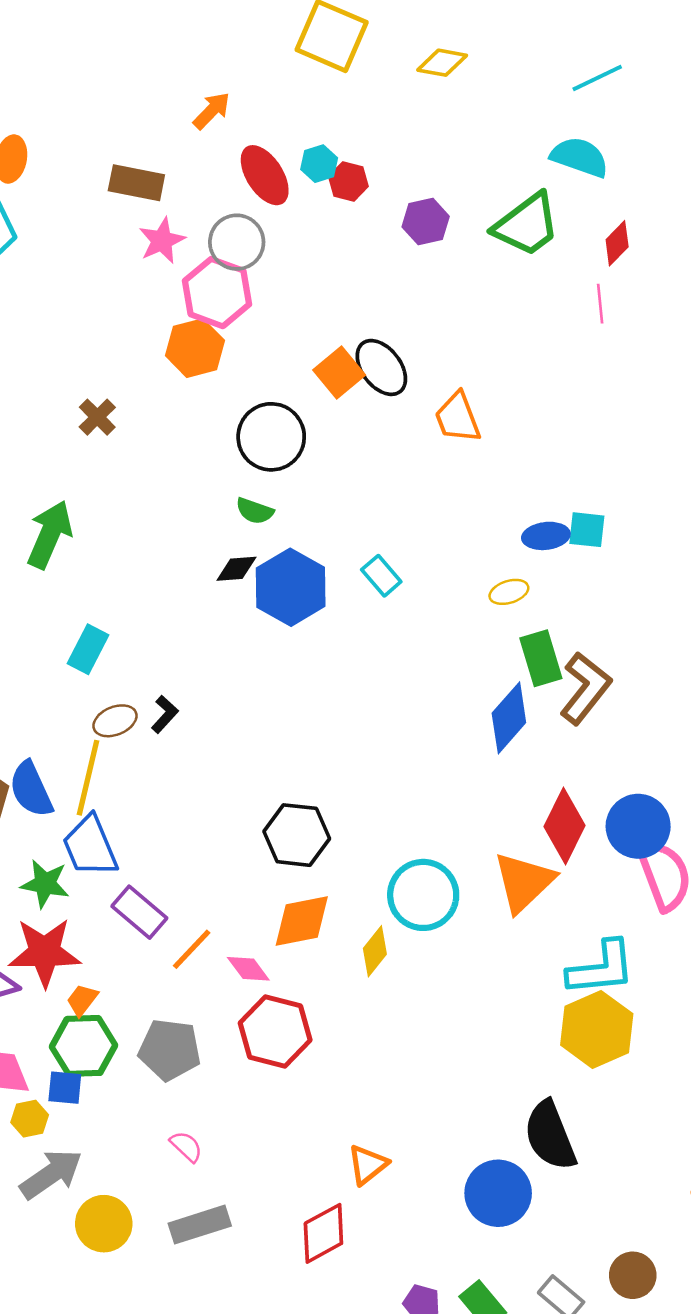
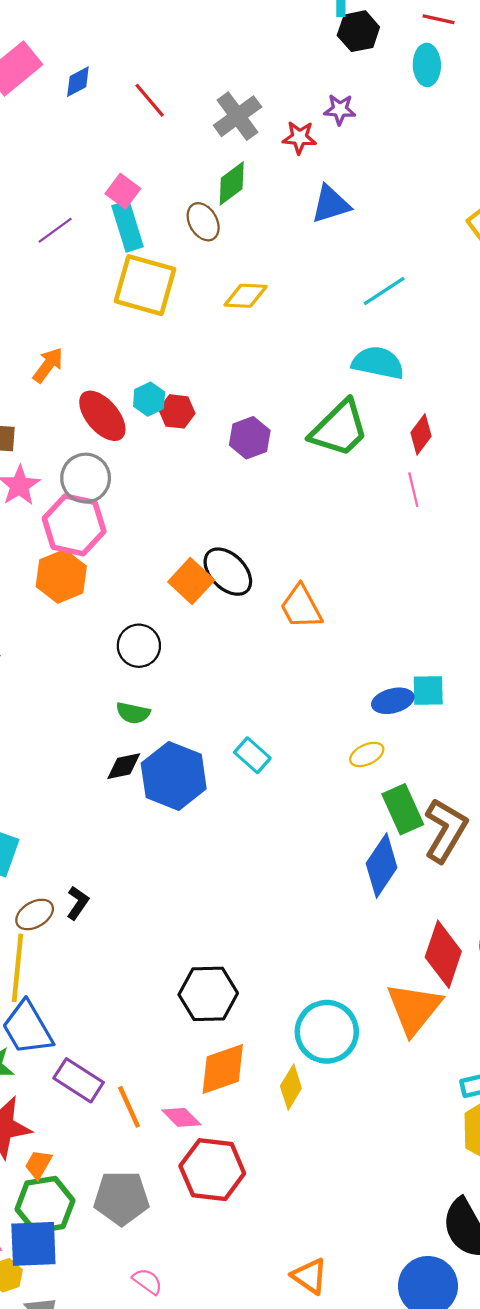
black circle: (271, 437) -> (139, 646), size x0.7
orange line: (192, 949) -> (129, 1107), turned -60
blue square: (65, 1088) -> (33, 1244), size x1.6
orange triangle: (368, 1165) -> (310, 1276), turned -39

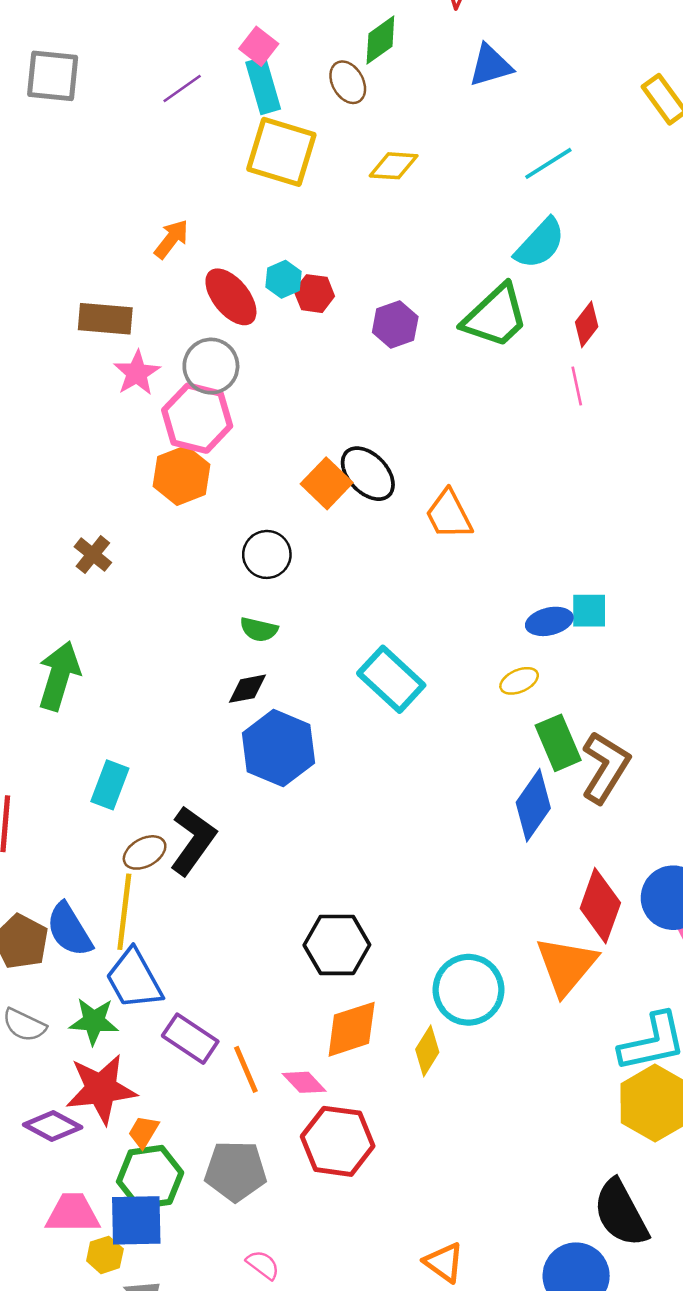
cyan semicircle: (378, 363) -> (540, 244), turned 120
cyan rectangle: (252, 755) -> (391, 679), size x1.6
blue hexagon: (174, 776) -> (278, 748), moved
black L-shape: (78, 903) -> (193, 840), size x1.8

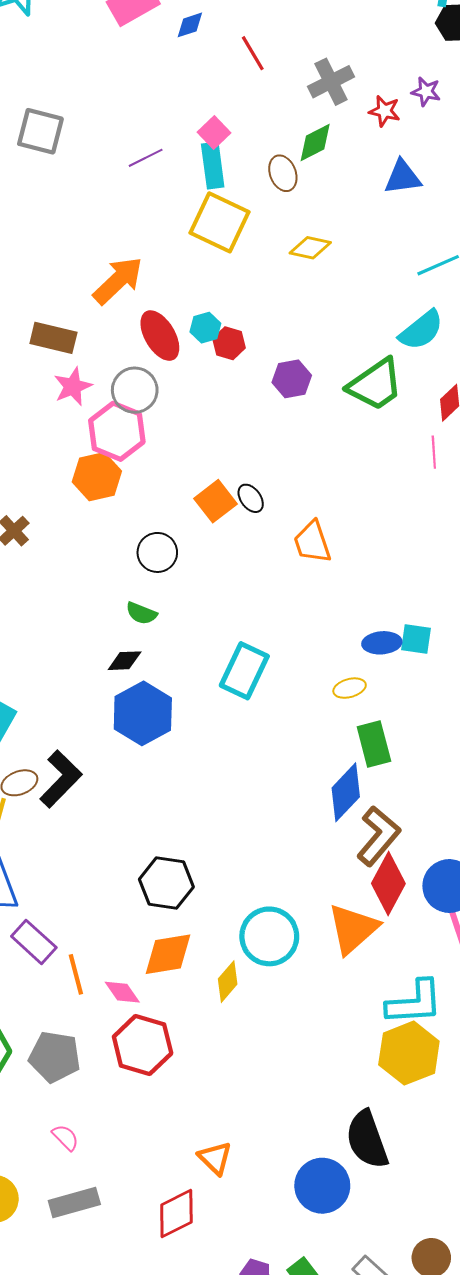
orange arrow: (171, 239) -> (118, 281), size x1.6
black ellipse: (368, 474) -> (251, 498), size x0.6
cyan rectangle: (391, 679) -> (244, 671), turned 64
brown L-shape: (605, 767) -> (378, 836), moved

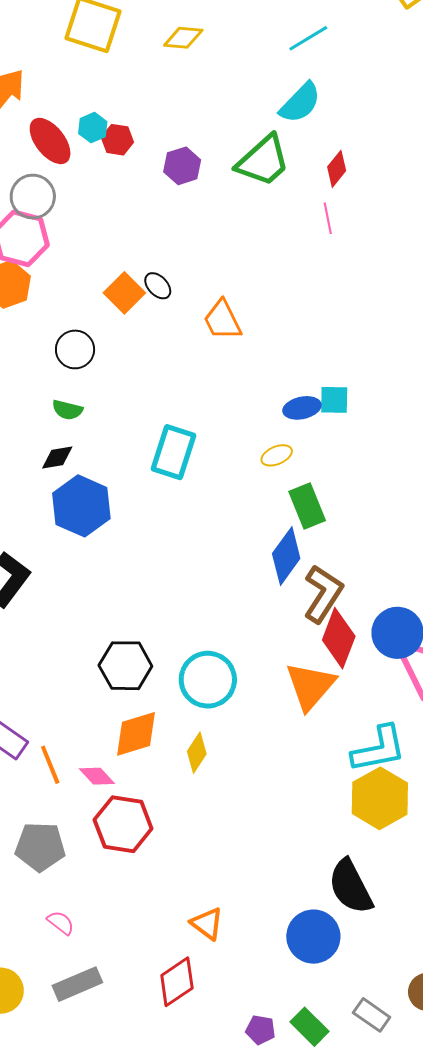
cyan circle: (269, 936) -> (208, 680), moved

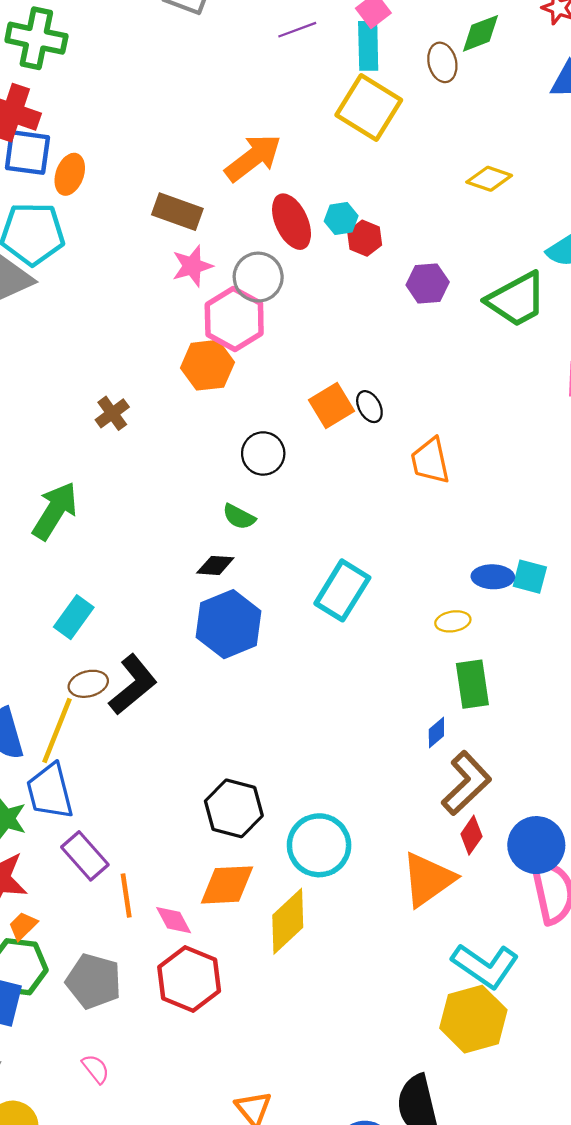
yellow diamond: (183, 38) -> (489, 179), moved
blue diamond: (286, 556) -> (436, 733), size x0.5
red diamond: (339, 638) -> (471, 835), size x0.6
cyan L-shape: (379, 749) -> (485, 966), turned 32
yellow diamond: (197, 753) -> (288, 921), size x1.5

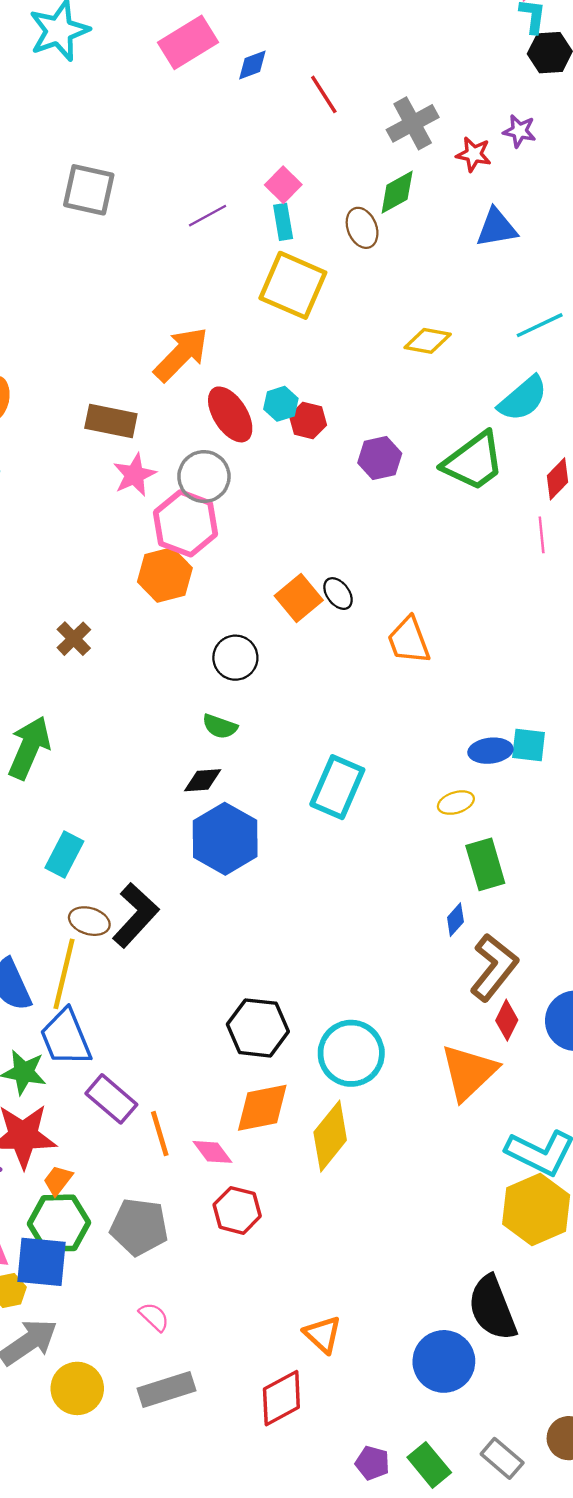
cyan rectangle: (368, 46) -> (283, 222), size x0.7
brown ellipse: (88, 684) -> (89, 921), turned 39
red hexagon: (189, 979) -> (237, 1210), size x0.7

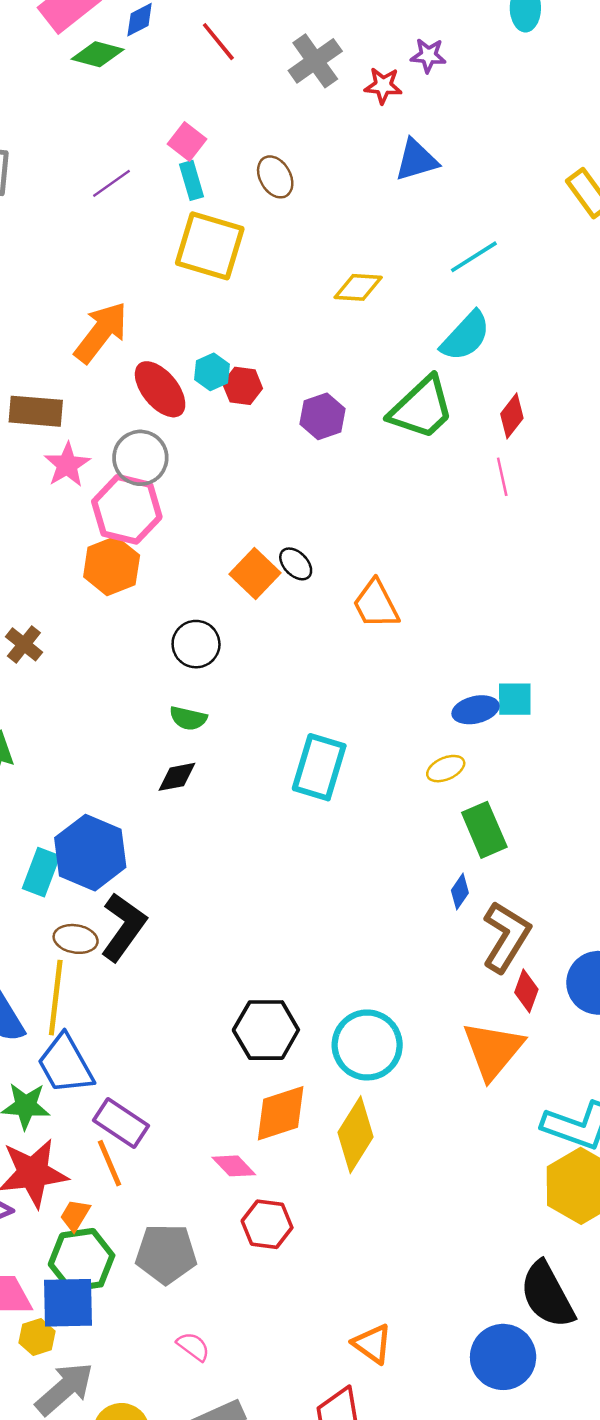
green diamond: (397, 192) -> (98, 54), moved, turned 51
blue hexagon: (225, 839) -> (90, 853), moved
orange line: (160, 1134) -> (110, 1163), moved

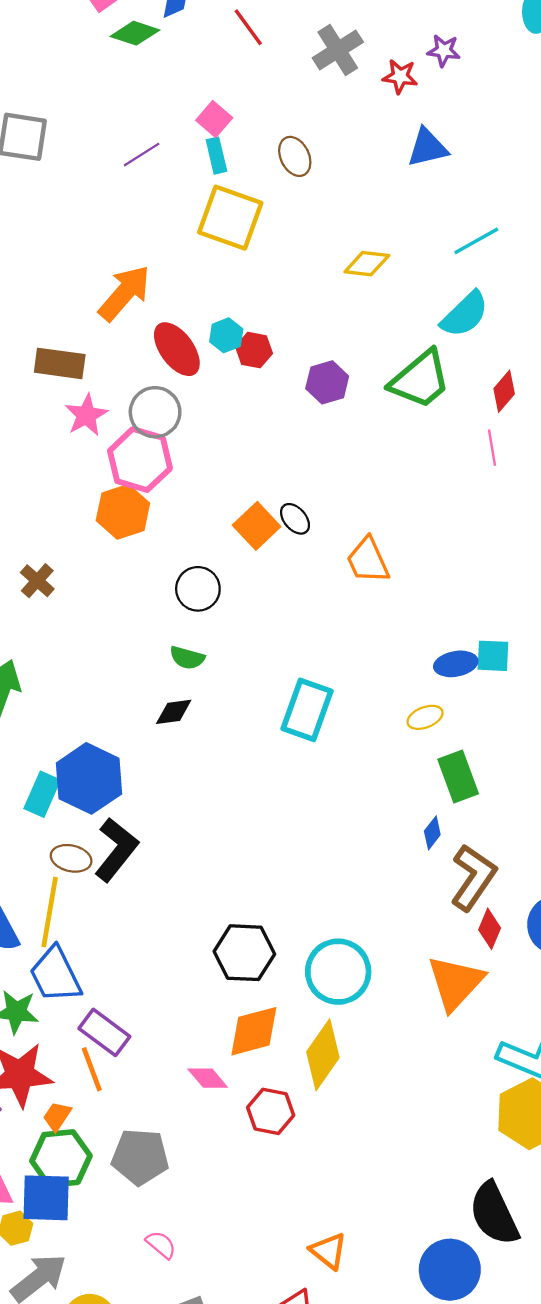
red hexagon: (267, 1224) -> (271, 1111), moved

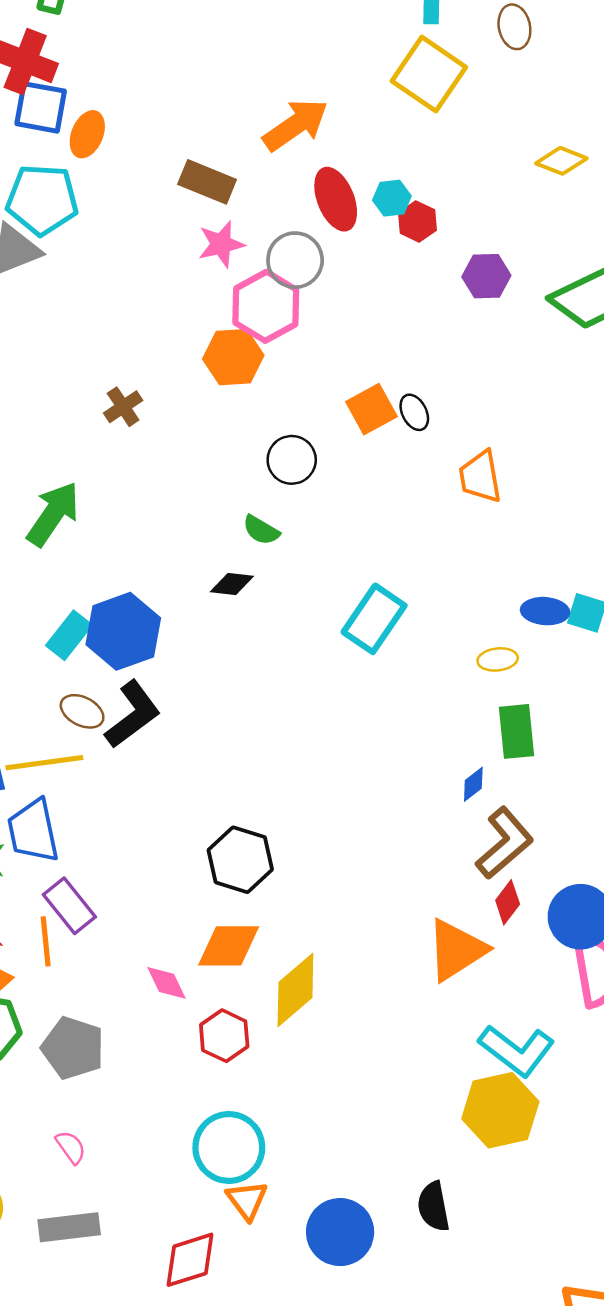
yellow line: (50, 912) -> (44, 763), turned 58
cyan circle: (338, 972) -> (229, 1147), moved
black semicircle: (494, 1214) -> (434, 1207), size x0.7
blue circle: (450, 1270) -> (340, 1232), moved

